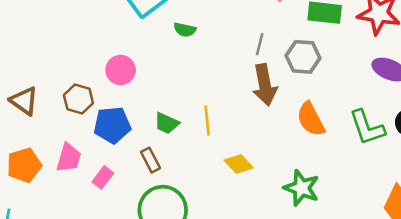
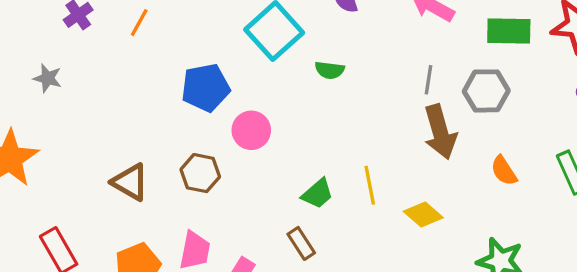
orange semicircle: (311, 119) -> (504, 171), size x0.7
green trapezoid: (167, 123) -> (318, 194), turned -60
blue pentagon: (112, 125) -> (205, 88), moved
yellow diamond: (239, 164) -> (423, 215), moved

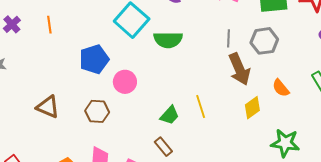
orange line: (139, 23) -> (49, 25), turned -30
green semicircle: (330, 70) -> (168, 40), size x1.6
brown triangle: (130, 182) -> (48, 107), moved
yellow diamond: (423, 215) -> (252, 108), moved, turned -70

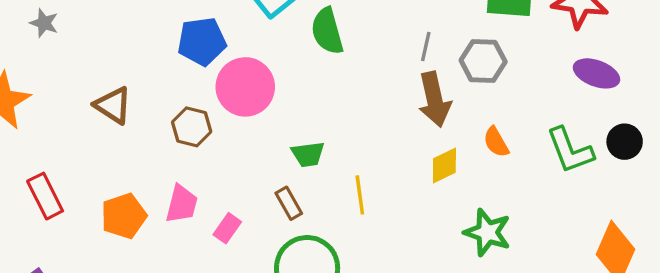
green semicircle: (168, 40) -> (327, 31), turned 64
pink circle: (125, 82) -> (245, 87), size x1.5
yellow line: (201, 107) -> (360, 195), moved
green trapezoid: (170, 115) -> (308, 154), turned 30

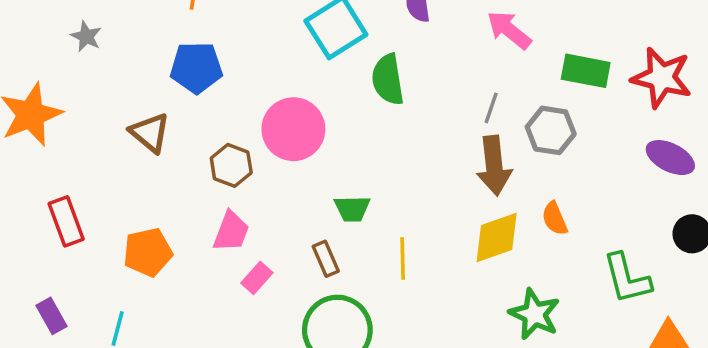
blue pentagon: (202, 41) -> (196, 68), moved
green L-shape: (570, 150) -> (627, 279), moved
yellow diamond: (444, 166) -> (497, 237), size x1.4
pink trapezoid: (182, 204) -> (231, 231), moved

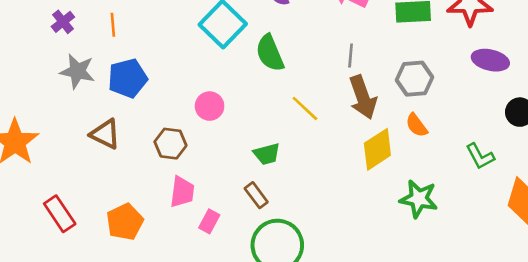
gray star: (86, 36) -> (77, 71), moved, size x1.5
pink circle: (293, 129) -> (210, 106), size x0.6
gray hexagon: (551, 130) -> (415, 79), moved
yellow line: (403, 259) -> (305, 108), moved, turned -32
green L-shape: (627, 279) -> (480, 156), size x0.7

